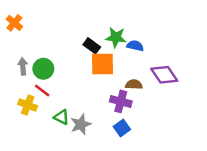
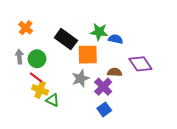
orange cross: (14, 23) -> (26, 28), moved
black rectangle: (92, 46) -> (66, 39), moved, size x1.5
purple cross: (121, 101) -> (103, 87), turned 30
yellow cross: (28, 105) -> (40, 90), moved
gray star: (81, 124) -> (80, 78), moved

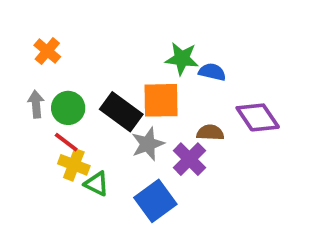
black rectangle: (66, 39) -> (121, 112), moved
blue square: (104, 109) -> (155, 201), moved, size x1.5

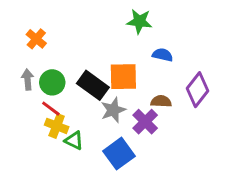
green star: (182, 59) -> (139, 21), moved
purple diamond: (258, 117) -> (197, 90), turned 72

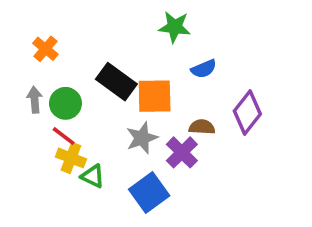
blue semicircle: (163, 55) -> (204, 69), turned 144
black rectangle: (93, 85) -> (116, 82), moved

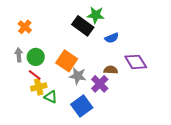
black rectangle: (116, 82) -> (83, 26), moved
orange square: (155, 96) -> (67, 61), moved, turned 35
purple diamond: (247, 112) -> (136, 62), turned -70
gray star: (142, 138) -> (78, 76), turned 30
yellow cross: (71, 158) -> (39, 87), turned -35

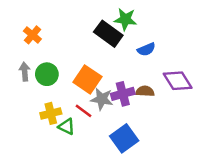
red line: (35, 75) -> (84, 111), moved
purple cross: (100, 84) -> (123, 94), moved, turned 30
blue square: (82, 106) -> (124, 138), moved

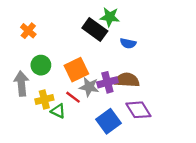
blue semicircle: (146, 49) -> (128, 43), turned 35
gray arrow: (25, 72) -> (21, 83), moved, size x1.5
orange square: (87, 79) -> (76, 70), turned 30
purple diamond: (178, 81) -> (138, 110), moved
brown semicircle: (145, 91) -> (127, 80), size x1.5

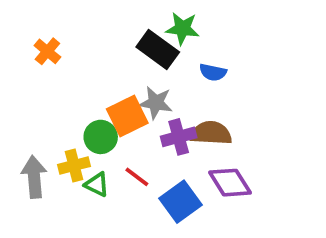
green circle: (41, 65) -> (101, 137), moved
gray arrow: (21, 83) -> (34, 177), moved
gray star: (89, 87) -> (156, 103), moved
red line: (73, 97) -> (137, 177), moved

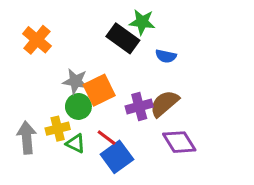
orange cross: (47, 51) -> (37, 40), size x1.4
gray star: (156, 103) -> (75, 81), moved
brown semicircle: (211, 133) -> (164, 104), turned -44
blue square: (181, 202) -> (117, 157), moved

